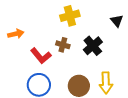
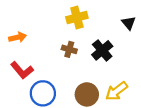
red L-shape: (41, 56) -> (22, 70), moved
yellow arrow: (106, 83) -> (117, 91), turned 55

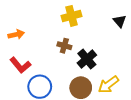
black cross: (102, 50) -> (87, 59), moved

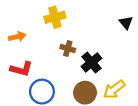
yellow cross: (72, 16) -> (55, 17), moved
red L-shape: (20, 65) -> (21, 69), turned -35

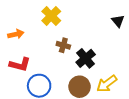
yellow cross: (55, 17) -> (51, 16), turned -30

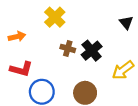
black cross: (86, 58) -> (92, 51), moved
yellow arrow: (107, 84) -> (123, 70), moved

